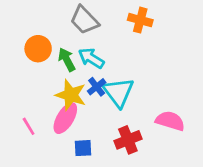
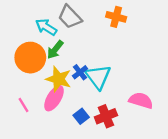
orange circle: (38, 49) -> (30, 58), moved, size x1.4
cyan arrow: (91, 58) -> (46, 27), moved
green arrow: (67, 60) -> (55, 50), turned -114
blue square: (83, 148) -> (81, 116), moved, turned -35

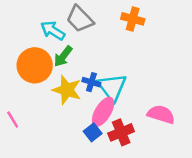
blue cross: (80, 72) -> (91, 82), turned -35
pink ellipse: (54, 98) -> (103, 112), moved
pink line: (24, 105) -> (13, 120), moved

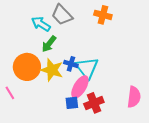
orange circle: (35, 65) -> (27, 67), moved
pink semicircle: (161, 114) -> (134, 97), moved, turned 80
blue square: (93, 132) -> (72, 103), turned 32

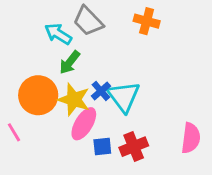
blue cross: (71, 64) -> (101, 91), turned 32
pink ellipse: (80, 87) -> (84, 124), moved

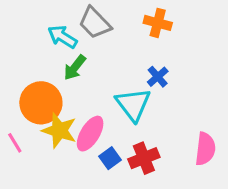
blue cross: (101, 91) -> (158, 77), moved
yellow star: (74, 100) -> (59, 130), moved
blue square: (102, 147) -> (110, 158), turned -30

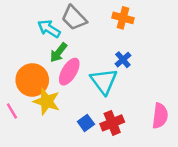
pink ellipse: (90, 134) -> (69, 72), moved

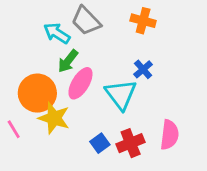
pink semicircle: (160, 116) -> (169, 135), moved

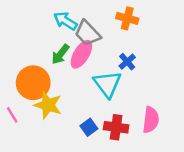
gray trapezoid: (86, 21) -> (88, 33), moved
cyan arrow: (57, 33) -> (65, 21), moved
pink ellipse: (80, 83) -> (81, 54), moved
red cross: (131, 143) -> (116, 127), turned 30

